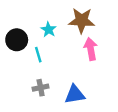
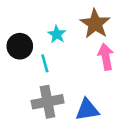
brown star: (82, 20) -> (95, 24), turned 30
gray cross: (41, 88) -> (48, 102), size x1.6

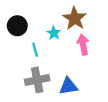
cyan star: (57, 34) -> (54, 33), moved
black circle: (20, 46) -> (17, 26), moved

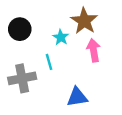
cyan line: (35, 50) -> (49, 62), moved
gray cross: (37, 80) -> (22, 78), moved

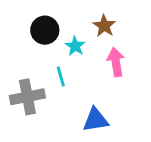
brown star: (84, 21) -> (104, 26), size x0.7
black circle: (20, 29) -> (45, 30), moved

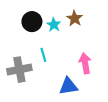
cyan star: (75, 46) -> (54, 25), moved
pink arrow: (116, 62) -> (85, 63), moved

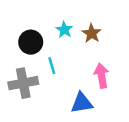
brown star: (75, 18) -> (92, 33), moved
black circle: (32, 22) -> (31, 42), moved

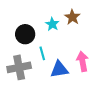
brown star: (92, 33) -> (72, 17), moved
blue triangle: (82, 103) -> (59, 69), moved

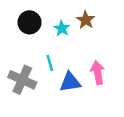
black circle: (25, 34) -> (29, 22), moved
gray cross: (19, 67) -> (22, 80), turned 35

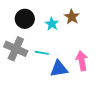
cyan line: (50, 63) -> (42, 53), turned -64
gray cross: (22, 80) -> (16, 49), moved

